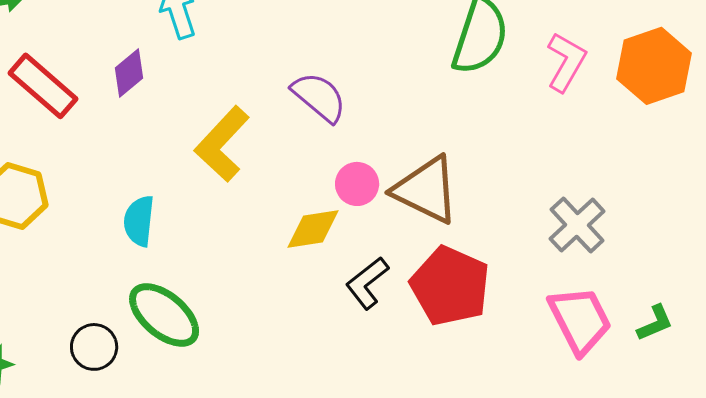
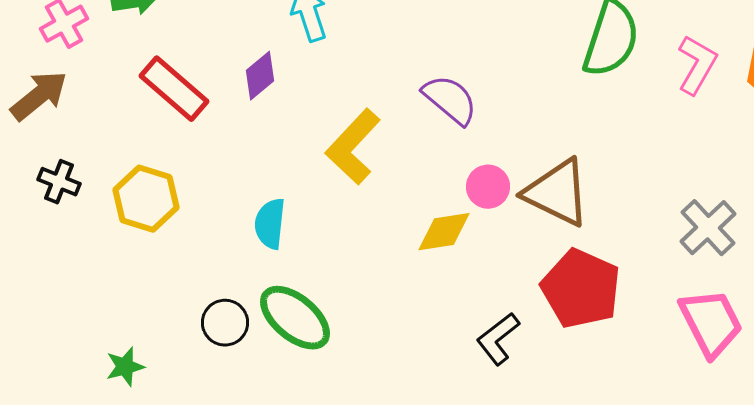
black L-shape: (367, 283) -> (498, 339), moved
black circle: (94, 347) -> (225, 323), moved

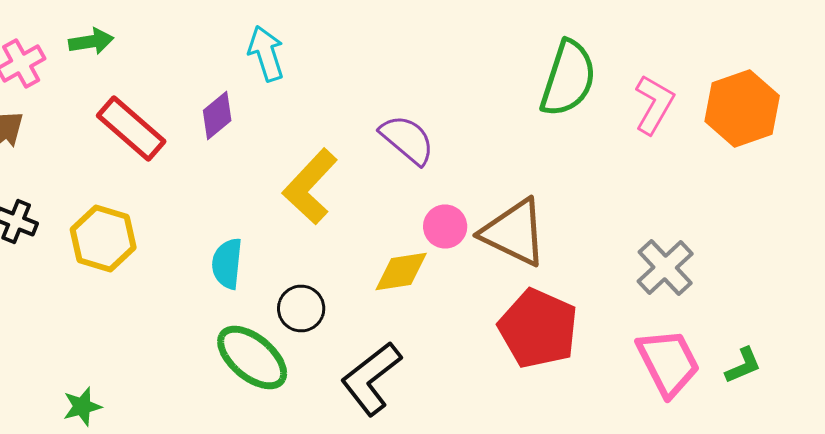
black circle: (225, 323) -> (301, 308), moved
black L-shape: (498, 339) -> (371, 378), moved, size x1.4

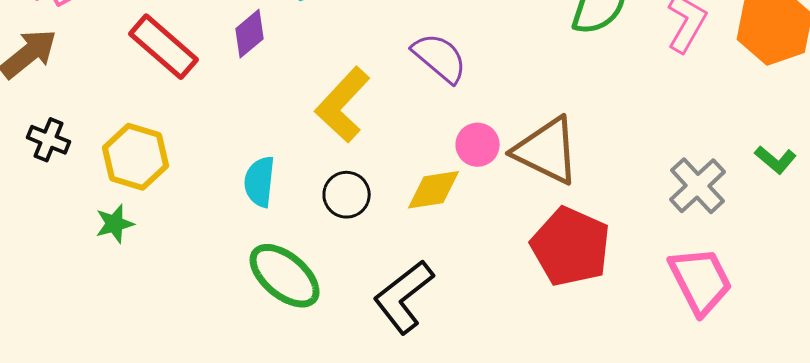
black circle: (301, 308) -> (347, 195), moved
green L-shape: (743, 366) -> (776, 160), moved, turned 63
green star: (82, 406) -> (115, 224), moved

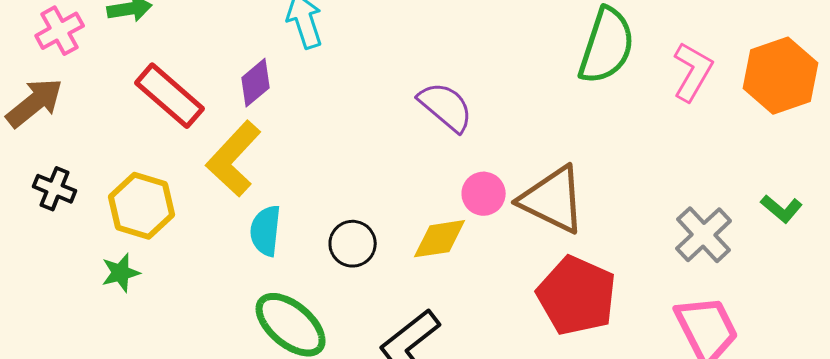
yellow L-shape: (343, 105) -> (234, 159), moved

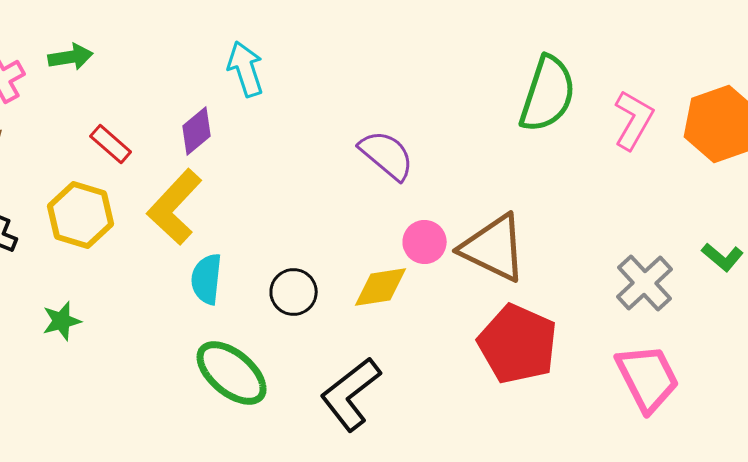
red rectangle: (170, 96) -> (111, 144), size x0.6
yellow hexagon: (142, 206) -> (81, 215), moved

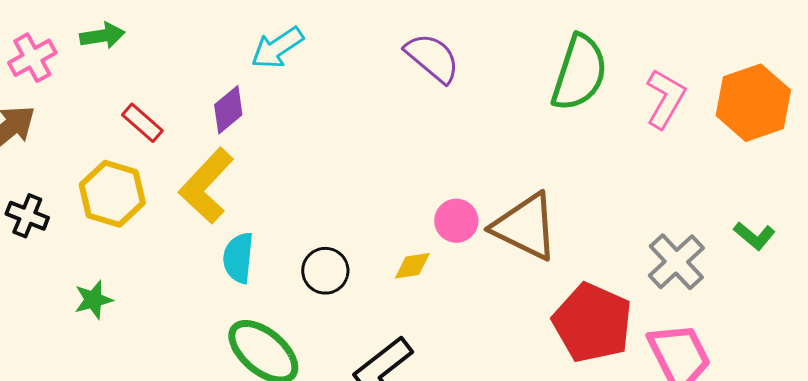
cyan arrow: (246, 69) -> (277, 48), turned -106
purple semicircle: (387, 155) -> (432, 58), moved
yellow diamond: (381, 287) -> (412, 266), size x0.7
red pentagon: (518, 344) -> (592, 323), moved

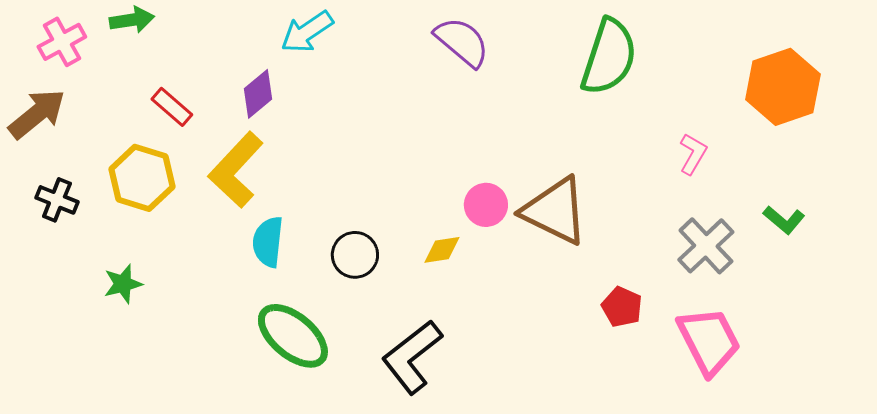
pink L-shape: (665, 99) -> (693, 154), moved, size x0.7
red pentagon: (592, 323) -> (622, 307), size x0.5

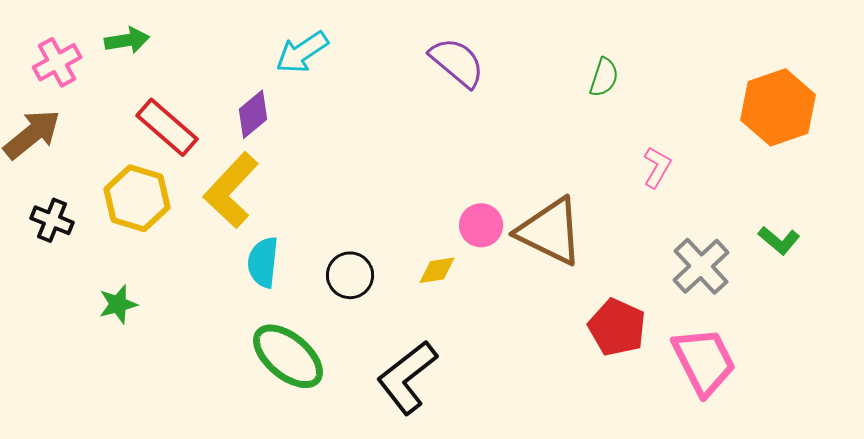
green semicircle: (609, 57) -> (604, 77), size x0.5
red rectangle: (172, 107) -> (167, 127), size x1.5
pink L-shape: (693, 154) -> (657, 167), moved
red pentagon: (622, 307) -> (617, 327), size x1.4

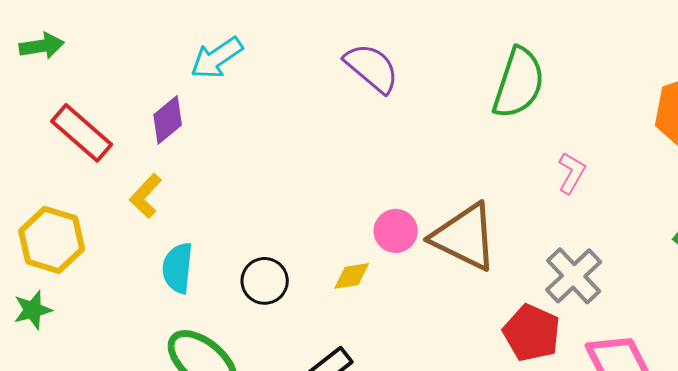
green semicircle: (604, 77) -> (519, 83), size x1.8
yellow L-shape: (231, 190) -> (146, 196), size x0.6
yellow hexagon: (137, 198) -> (52, 240), moved
gray cross: (701, 266) -> (574, 276), moved

